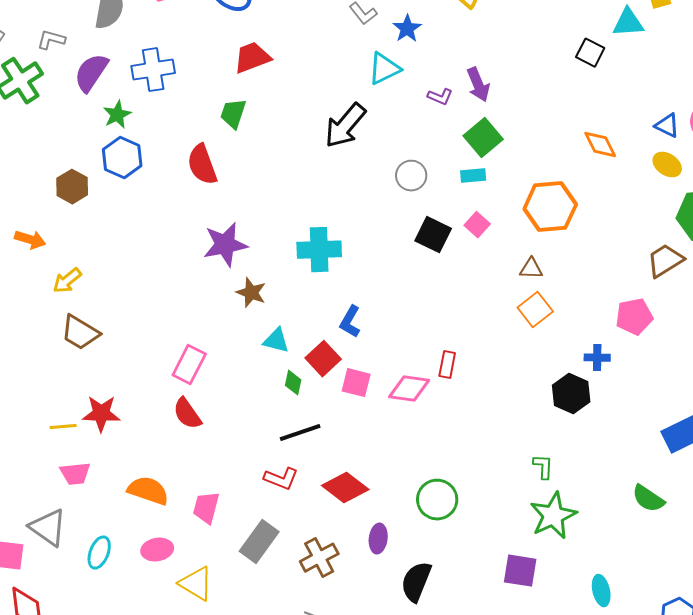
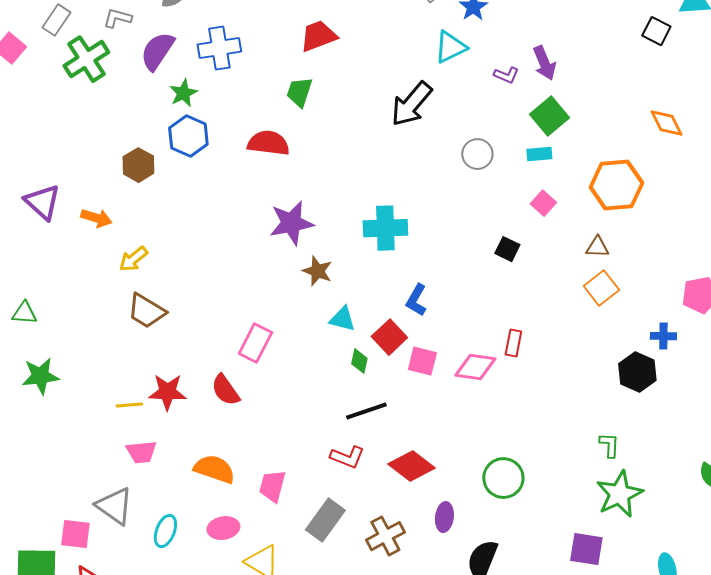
red semicircle: (202, 165) -> (268, 143), turned 117
black square: (433, 235) -> (507, 249), moved, size x0.7
red semicircle: (187, 414) -> (225, 390), moved

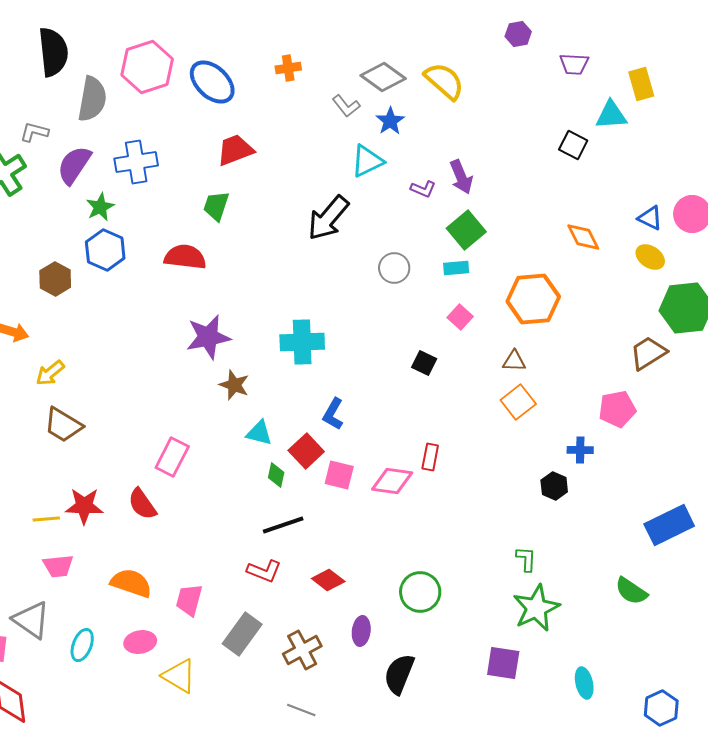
black hexagon: (637, 372) -> (554, 486), size x0.7
red diamond: (411, 466) -> (328, 580), size x0.7

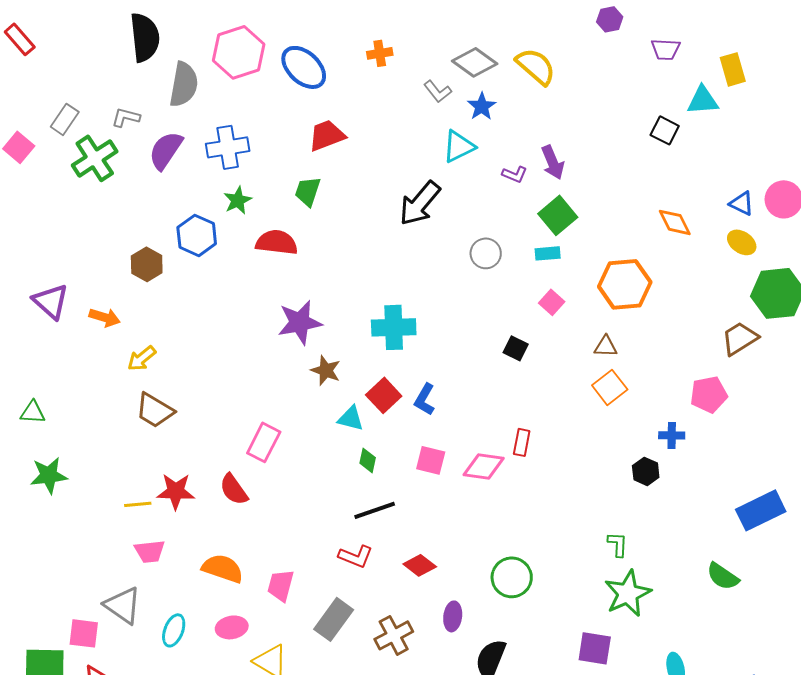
green star: (100, 207) -> (238, 200), moved
red square: (306, 451) -> (384, 395), moved

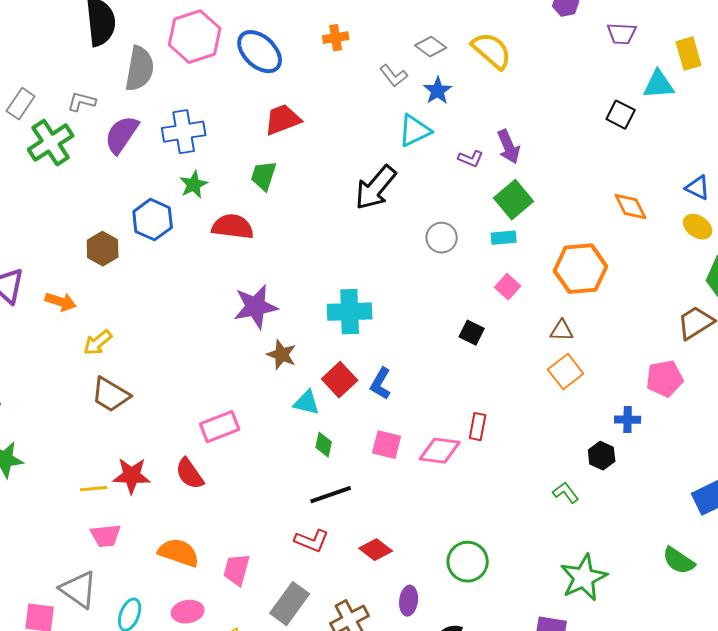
gray diamond: (475, 62) -> (431, 47), size x0.7
pink rectangle: (264, 442) -> (220, 427), turned 42
green L-shape: (618, 544) -> (566, 493), moved, turned -40

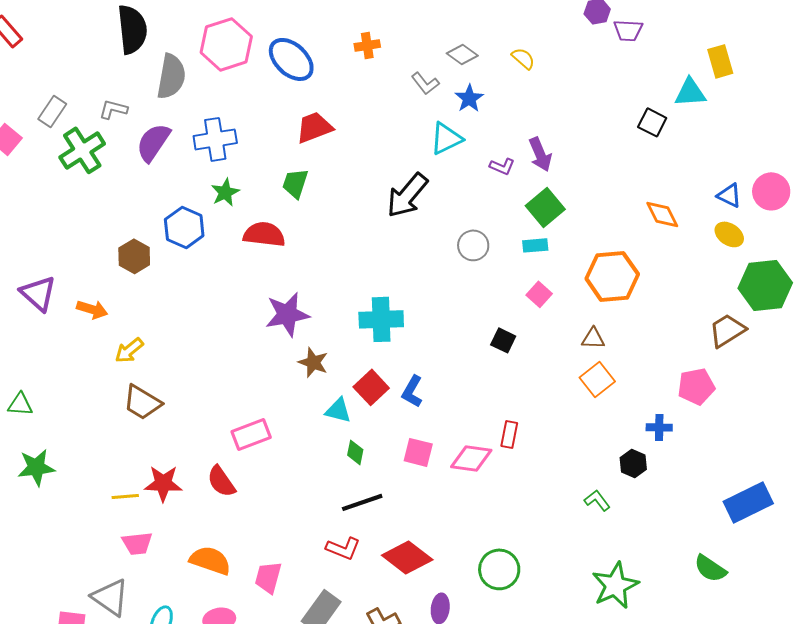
purple trapezoid: (622, 34) -> (628, 30), moved
yellow semicircle: (492, 51) -> (523, 58), size x0.6
red diamond: (376, 550) -> (407, 557), size x1.5

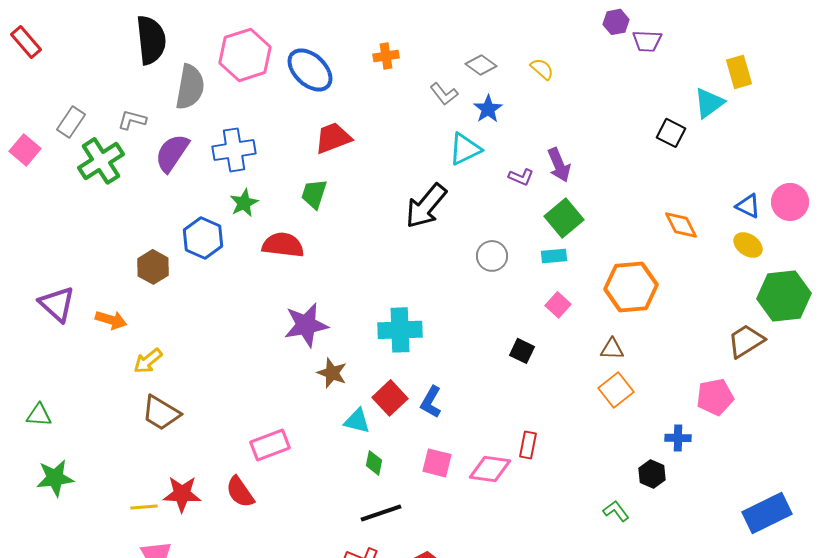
cyan triangle: (690, 92) -> (709, 103), turned -32

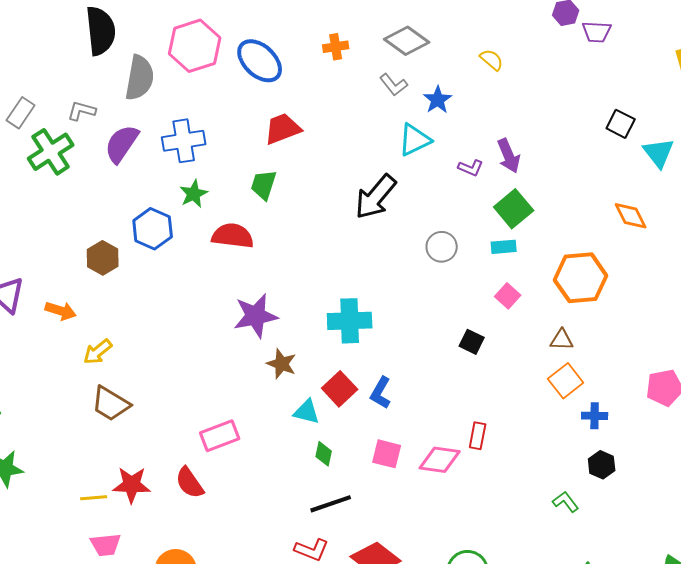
gray diamond: (481, 65) -> (407, 41), moved, size x1.4
cyan triangle: (709, 103) -> (659, 153), moved, turned -32
blue cross: (678, 438) -> (595, 416), moved

